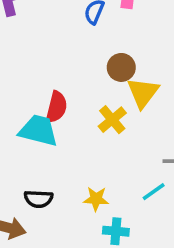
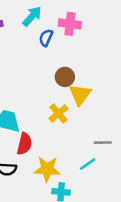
red semicircle: (56, 107) -> (24, 144), moved
yellow star: (96, 199) -> (47, 169), size x1.5

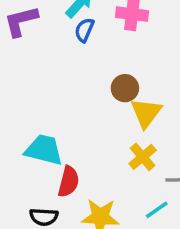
blue semicircle: (46, 38) -> (84, 30), moved
yellow cross: (59, 114) -> (143, 157), moved

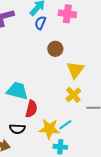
brown circle: (125, 88) -> (55, 49), moved
cyan line: (157, 210) -> (65, 125), moved

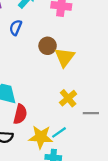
blue semicircle: (40, 23) -> (16, 28), moved
yellow triangle: (75, 70) -> (65, 57), moved

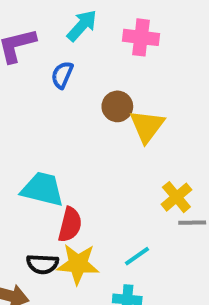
yellow cross: (68, 98) -> (176, 197), moved
yellow star: (41, 137) -> (78, 264), moved

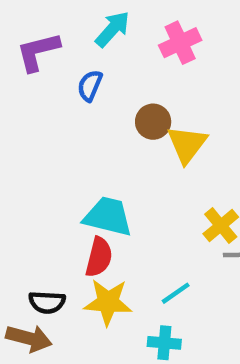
pink cross: (141, 37) -> (180, 43), turned -32
cyan trapezoid: (42, 189) -> (108, 216), moved
black semicircle: (42, 264) -> (47, 302), moved

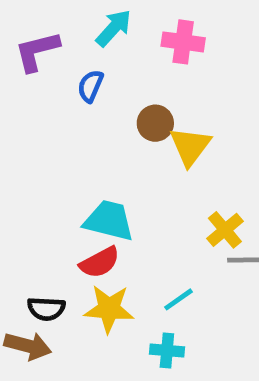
pink cross: (180, 43) -> (183, 42), turned 33
red semicircle: (99, 257) -> (100, 262), turned 48

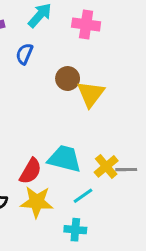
cyan trapezoid: (109, 221) -> (64, 159), moved
yellow cross: (225, 230) -> (106, 166), moved
red semicircle: (100, 262) -> (31, 171), turned -32

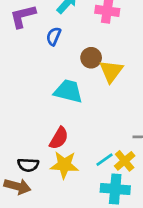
cyan trapezoid: (64, 159) -> (68, 91), moved
yellow cross: (106, 166) -> (125, 161), moved
cyan cross: (75, 230) -> (115, 189), moved, size x1.5

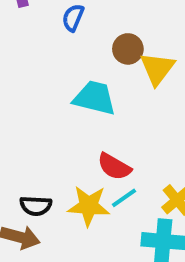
red semicircle: (59, 138) -> (114, 167), moved, turned 90
cyan line: (104, 160) -> (124, 198), moved

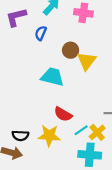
cyan line: (124, 198) -> (81, 130), moved

